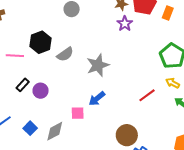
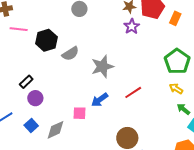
pink line: (15, 56) -> (19, 29), moved
purple circle: (41, 91) -> (35, 98), moved
red line: (147, 95) -> (133, 92), moved

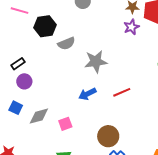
pink square: (79, 113) -> (65, 124), moved, turned -32
blue square: (31, 125) -> (16, 108), turned -32

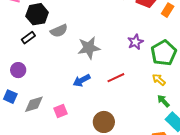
purple star: (131, 27) -> (135, 42), moved
black rectangle: (18, 64) -> (28, 38), moved

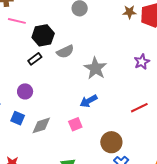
gray star: (89, 48) -> (95, 68), turned -30
red line: (116, 78) -> (139, 108), moved
pink square: (60, 111) -> (75, 124), moved

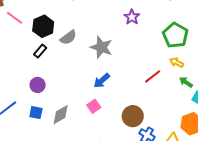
pink line: (17, 21) -> (14, 18), turned 36
purple star: (142, 62) -> (132, 17), moved

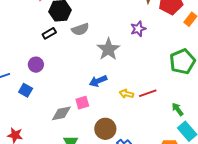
purple star: (132, 17) -> (138, 29), moved
yellow arrow: (177, 62) -> (126, 94), moved, turned -32
gray diamond: (61, 115) -> (61, 113), moved
brown circle: (133, 116) -> (105, 129), moved

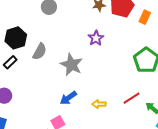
gray semicircle: (80, 29) -> (40, 52), turned -30
red line: (148, 93) -> (132, 98), moved

